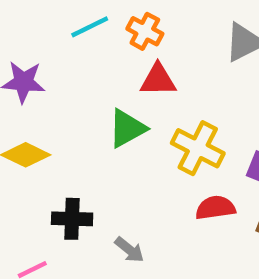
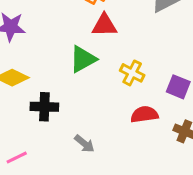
yellow cross: (198, 148) -> (132, 73), size x0.7
black cross: (72, 219) -> (44, 107), moved

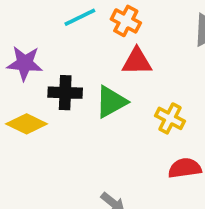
black cross: (44, 107) -> (65, 93), moved

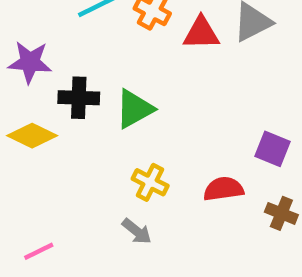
red triangle: (137, 61) -> (201, 33), moved
yellow cross: (170, 118) -> (150, 182), moved

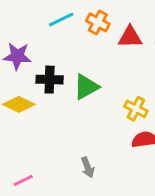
yellow cross: (150, 182) -> (136, 109), moved
gray arrow: (137, 231) -> (88, 167), turned 30

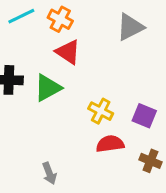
red triangle: (130, 37) -> (68, 52), moved, turned 35

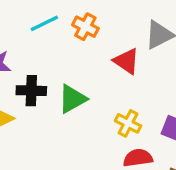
red triangle: (68, 52) -> (126, 61), moved

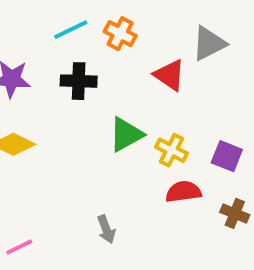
black cross: (31, 91) -> (79, 81), moved
green triangle: (72, 99) -> (126, 134), moved

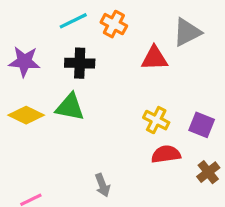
red triangle: (170, 75) -> (155, 58), turned -36
green triangle: (126, 134) -> (70, 107), moved, turned 40
brown cross: (235, 213) -> (208, 172), turned 30

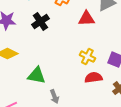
black cross: (80, 63) -> (40, 22), turned -36
green triangle: (70, 107) -> (36, 76), moved

